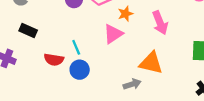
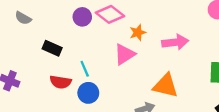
pink arrow: (160, 23) -> (175, 42), turned -75
black rectangle: (28, 31) -> (52, 48), moved

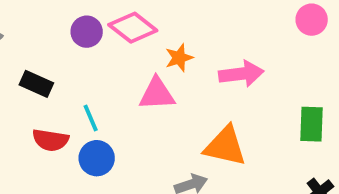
pink triangle: (124, 54) -> (157, 94), turned 30

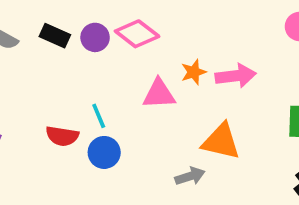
orange star: (179, 58) -> (194, 72), moved
black rectangle: (36, 84) -> (55, 36), moved

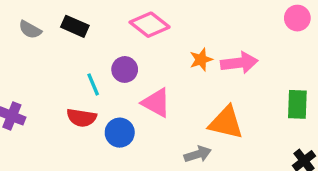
purple circle: (95, 37) -> (125, 69), moved
pink triangle: (159, 94) -> (156, 103), moved, turned 32
cyan line: (99, 116) -> (93, 84), moved

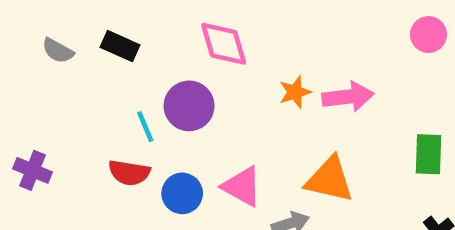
pink diamond: (150, 25) -> (224, 44), turned 36
purple circle: (125, 69) -> (189, 106), size x1.4
pink triangle: (156, 103) -> (242, 186), moved

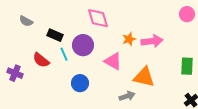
black rectangle: (120, 46) -> (55, 35), moved
red semicircle: (129, 173) -> (41, 60), moved, turned 30
pink triangle: (242, 186) -> (113, 61), moved

